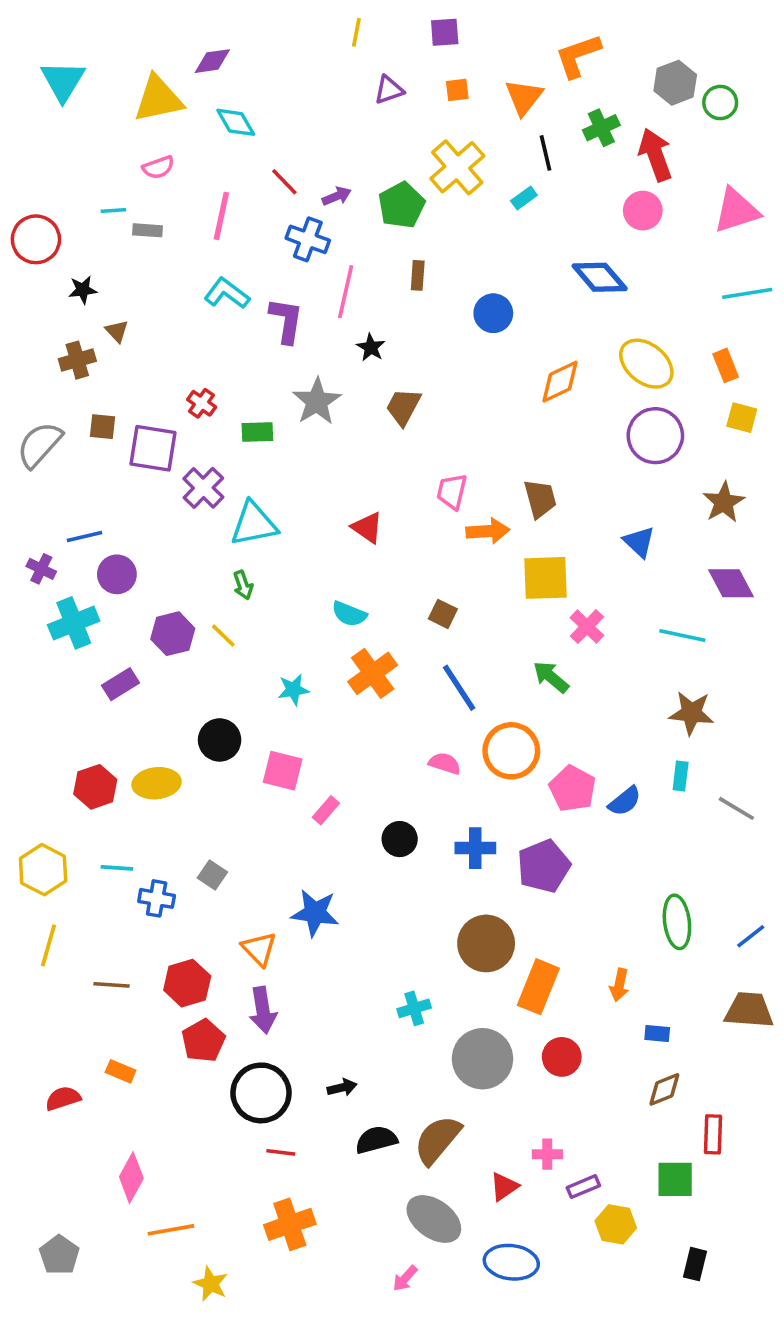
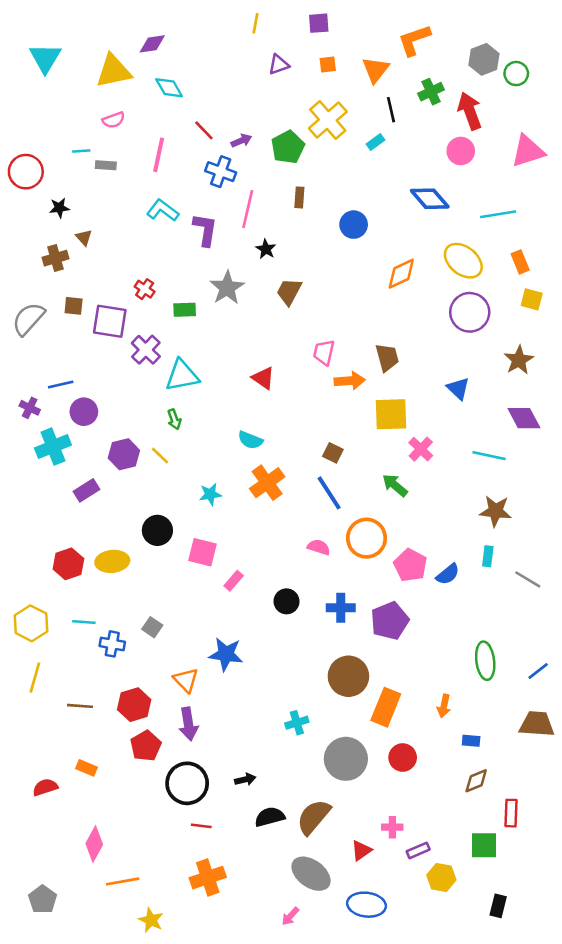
cyan line: (747, 293) -> (498, 214), moved
brown square: (443, 614) -> (333, 453), moved

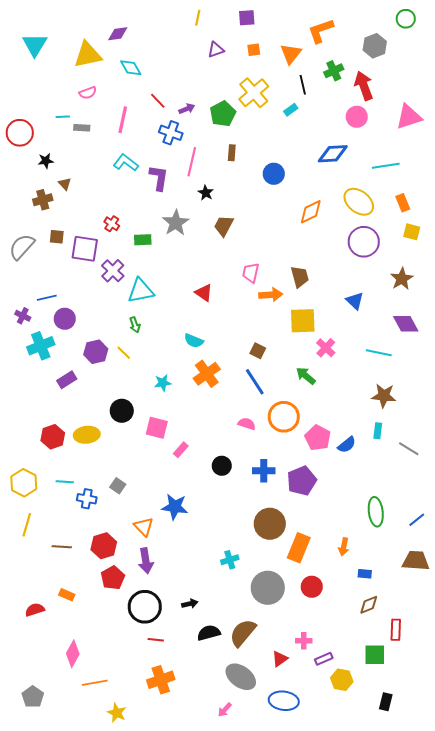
green circle: (516, 74) -> (406, 19), moved
blue diamond: (430, 199) -> (333, 154), turned -52

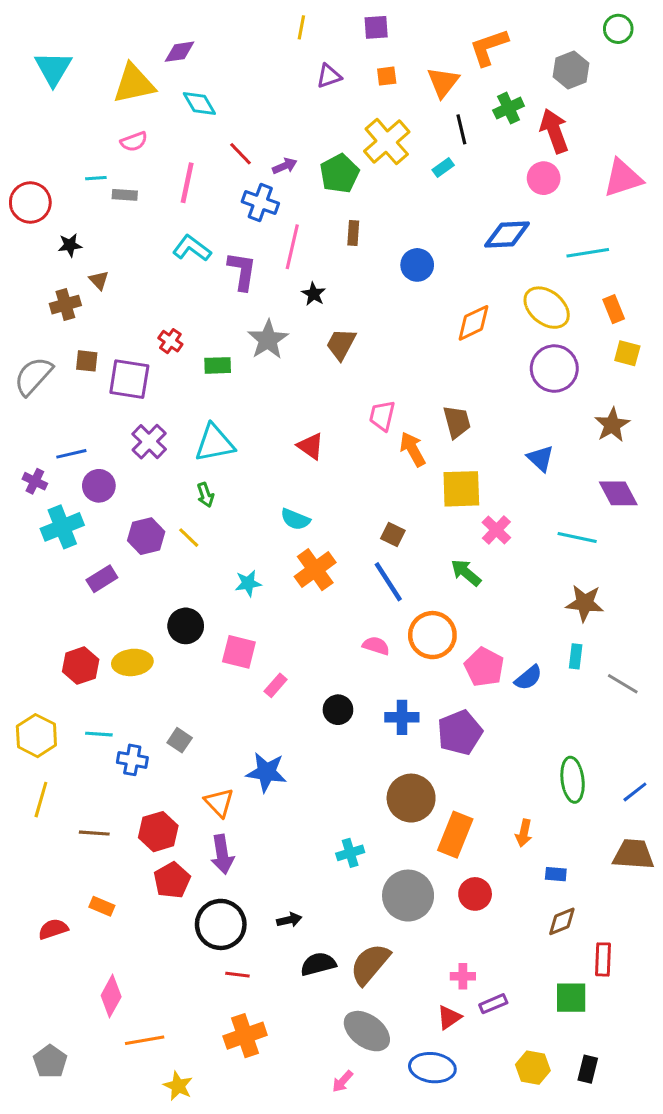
purple cross: (113, 271) -> (149, 442), moved
orange arrow: (271, 295) -> (413, 449), turned -115
red triangle: (280, 659) -> (449, 1017), moved
yellow hexagon: (342, 680) -> (533, 1068), moved

